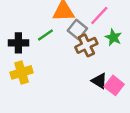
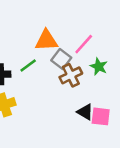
pink square: (114, 85) -> (101, 116), turned -30

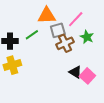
gray square: (61, 59) -> (58, 30), turned 35
pink square: (101, 116) -> (87, 76), turned 35

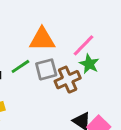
gray square: (58, 30) -> (46, 69), moved
green star: (87, 37) -> (89, 64), moved

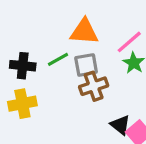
brown cross: (68, 80) -> (94, 86), moved

